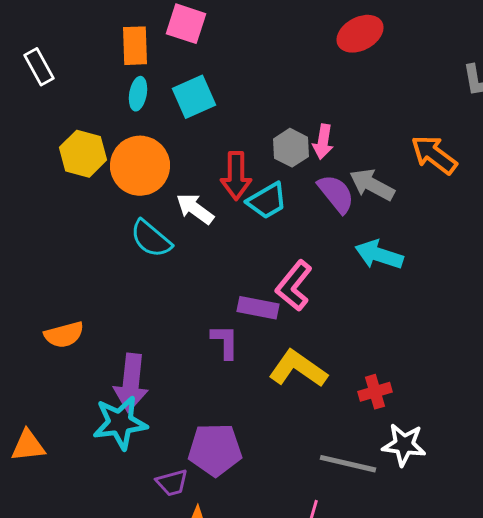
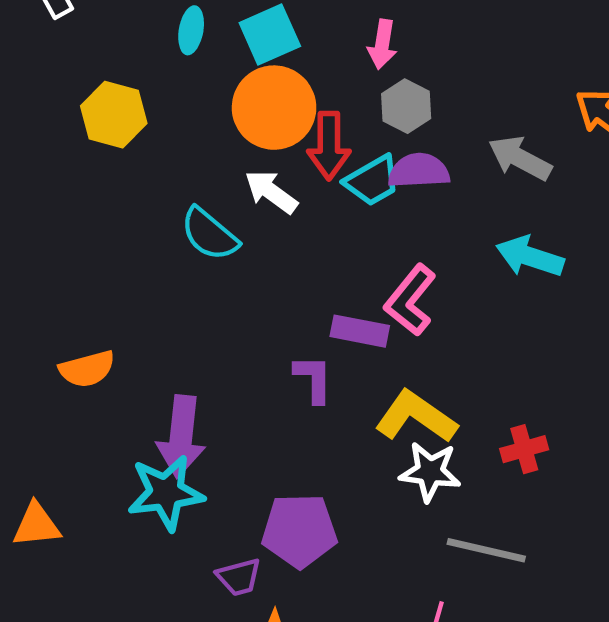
pink arrow: (323, 142) -> (382, 44), moved
orange circle: (140, 166) -> (274, 108), moved
purple semicircle: (336, 194) -> (419, 171), moved, turned -54
white star: (404, 445) -> (430, 472), moved

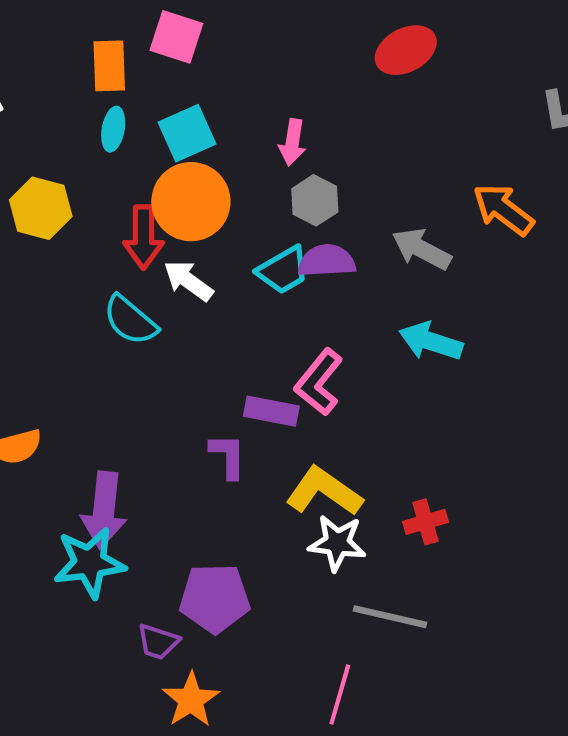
red arrow: (329, 146) -> (143, 237), moved
purple trapezoid: (239, 577) -> (158, 642), turned 33

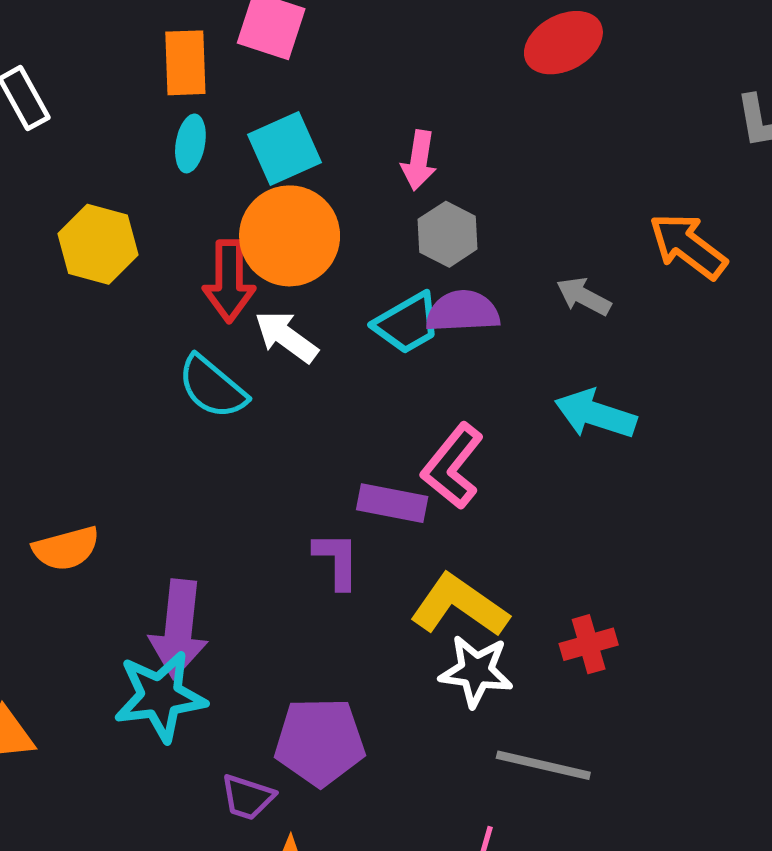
gray arrow: (422, 249) -> (584, 296), size x0.7

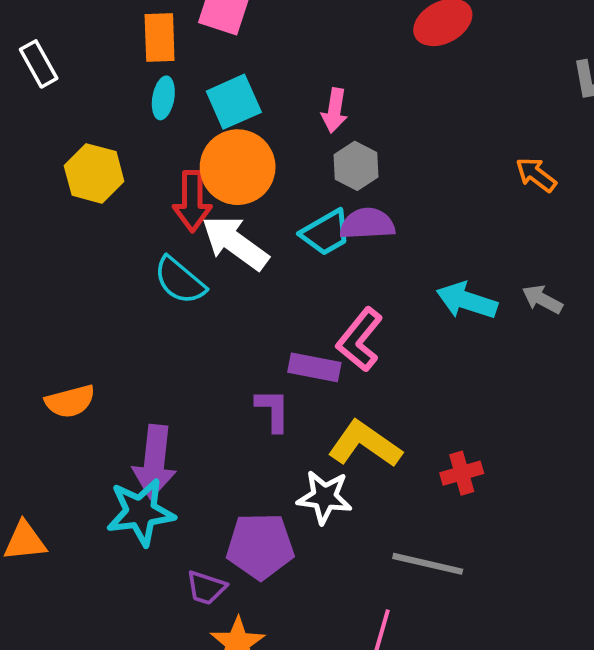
orange arrow: (688, 246) -> (536, 175), size x0.7
gray arrow: (584, 296) -> (542, 299), moved
white arrow: (286, 337) -> (235, 243), size x1.4
white star: (476, 671) -> (324, 497), moved

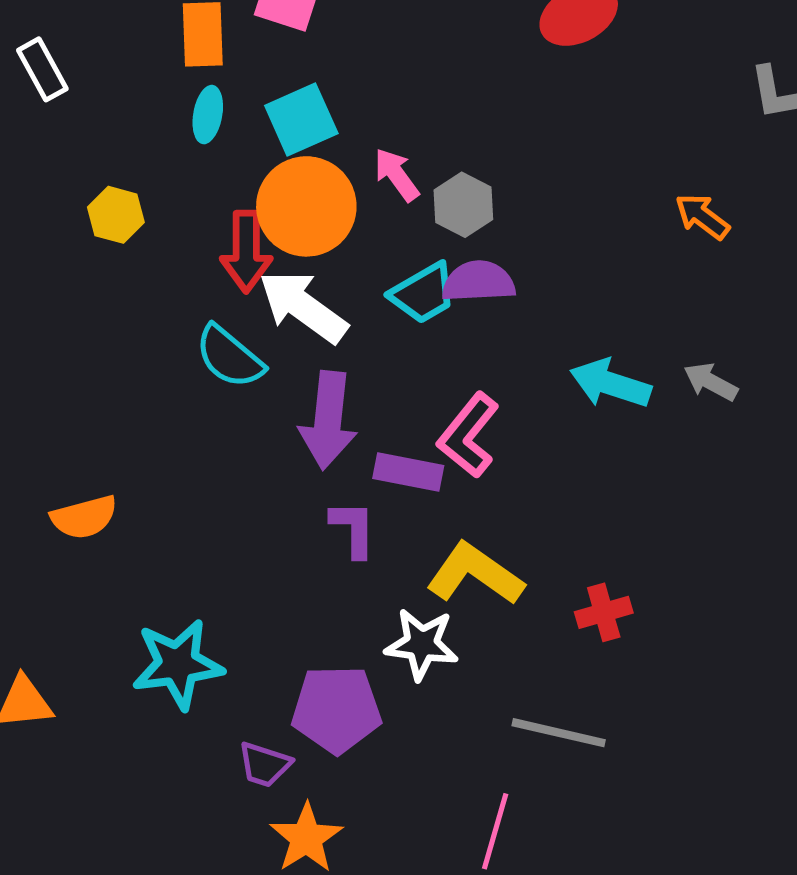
pink arrow: (335, 110) -> (397, 175), moved, turned 135
yellow hexagon: (94, 173) -> (116, 215), size x0.7
purple arrow: (154, 462) -> (328, 420), moved

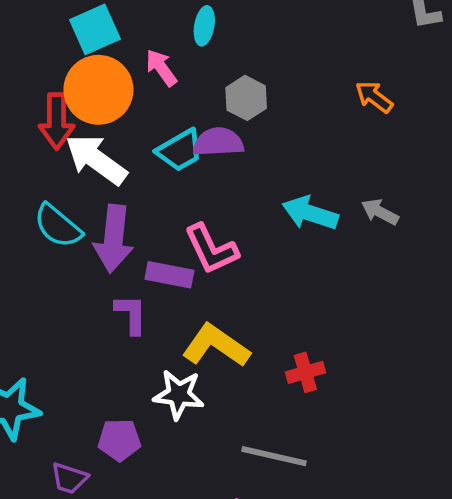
cyan ellipse: (208, 115) -> (204, 26), moved
gray hexagon: (463, 205) -> (246, 98), moved
cyan semicircle: (229, 357) -> (58, 226), moved
pink L-shape: (468, 435) -> (211, 249), turned -64
purple pentagon: (336, 709) -> (119, 440), size x0.7

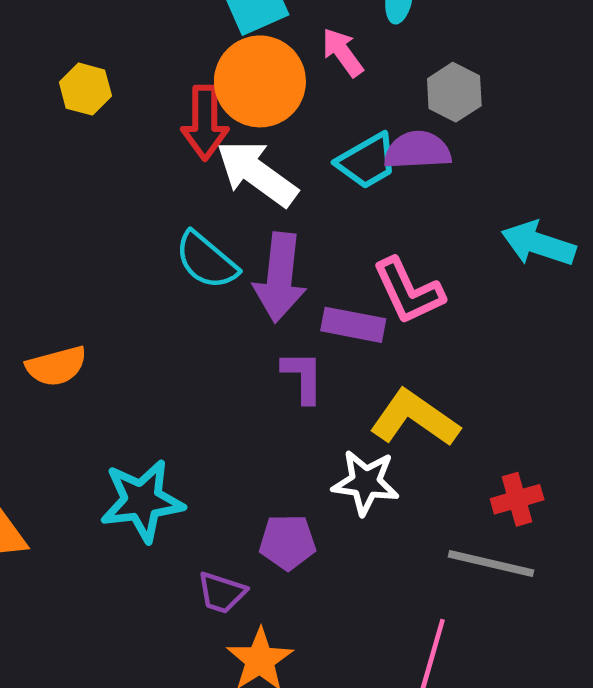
red cross: (305, 372) -> (517, 499), moved

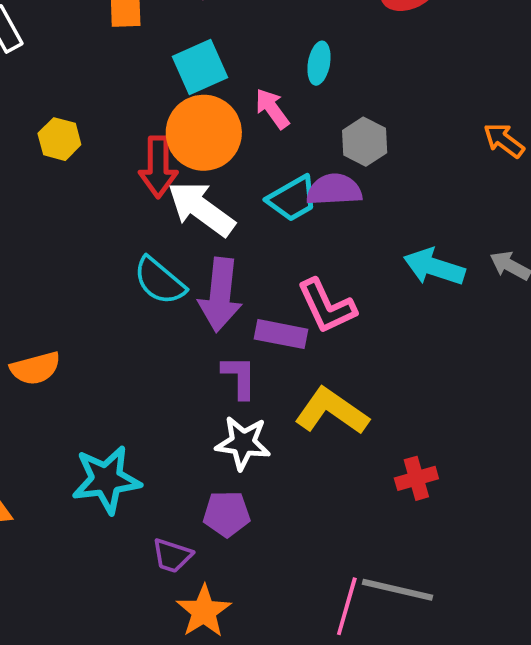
white star: (366, 482) -> (243, 443), moved
gray line: (491, 564) -> (397, 590), moved

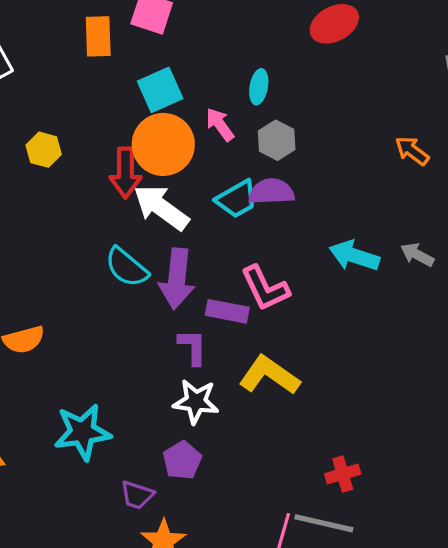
gray hexagon: (365, 142) -> (277, 140), moved
red cross: (416, 478) -> (343, 474), moved
purple pentagon: (227, 514) -> (182, 460), turned -30

